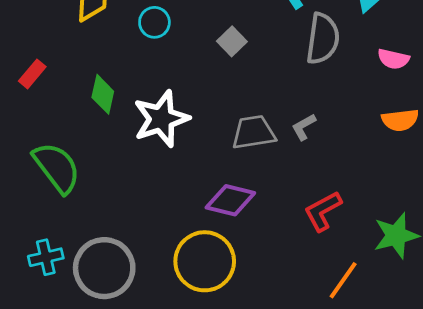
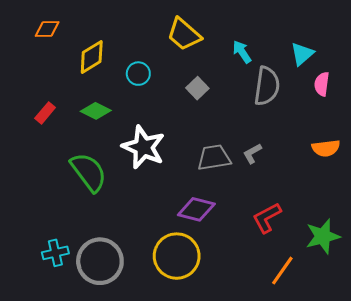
pink semicircle: (393, 59) -> (322, 84), moved, turned 85
green diamond: (103, 94) -> (96, 111), moved, turned -76
white star: (161, 119) -> (143, 147), turned -30
green semicircle: (57, 168) -> (89, 172), moved

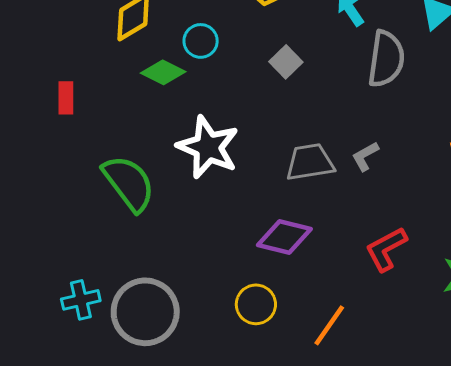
green diamond: (96, 111) -> (163, 72), moved
red rectangle: (45, 113) -> (66, 98), turned -40
yellow circle: (177, 256) -> (256, 304), size x0.6
orange line: (282, 271) -> (329, 325), moved

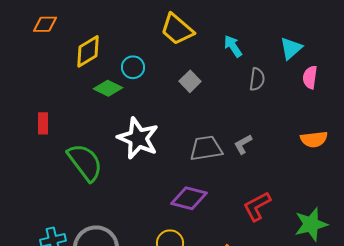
gray semicircle: (386, 59) -> (257, 79), size x0.6
red rectangle: (66, 98) -> (43, 123), moved

